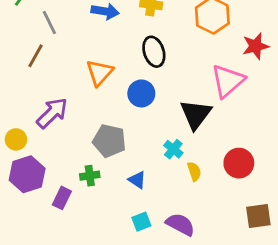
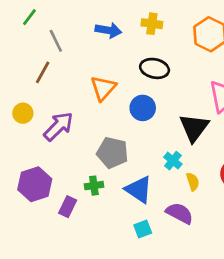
black ellipse: (154, 52) -> (155, 68), turned -60
yellow circle: (16, 139) -> (23, 113), moved
blue triangle: (137, 180) -> (139, 190), size x1.6
purple semicircle: (180, 224) -> (180, 213), moved

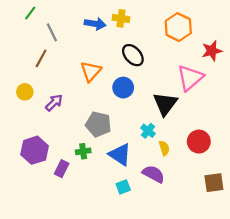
yellow cross: (152, 24) -> (121, 18), moved
black ellipse: (155, 68) -> (133, 55), turned 35
purple arrow: (58, 126) -> (54, 103), size x0.7

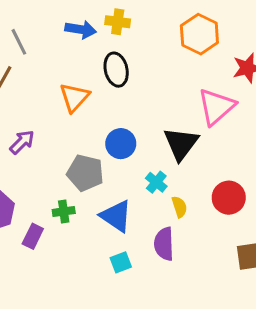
black ellipse: (133, 55) -> (116, 70), moved, turned 30
blue circle: (123, 88) -> (121, 144), moved
purple semicircle: (153, 174) -> (164, 244), turned -120

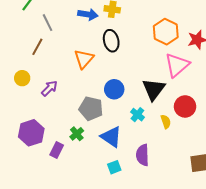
orange hexagon: (199, 34) -> (166, 32), moved
red circle: (229, 198) -> (185, 106), moved
yellow semicircle: (179, 207) -> (166, 122), moved
green cross: (64, 211) -> (77, 134), turned -32

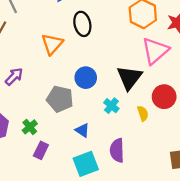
green cross: (77, 134) -> (30, 127), moved
blue triangle: (111, 137) -> (82, 130), size x0.6
purple rectangle: (57, 150) -> (41, 150), moved
cyan square: (114, 167) -> (86, 164), size x1.6

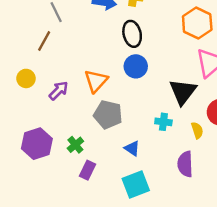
orange triangle: (52, 44) -> (96, 81), moved
blue circle: (86, 78) -> (136, 66), moved
cyan cross: (111, 106) -> (163, 122), turned -32
purple semicircle: (117, 150) -> (185, 164), moved

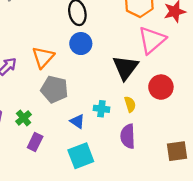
cyan cross: (163, 122) -> (101, 109), moved
yellow semicircle: (197, 130) -> (130, 104), moved

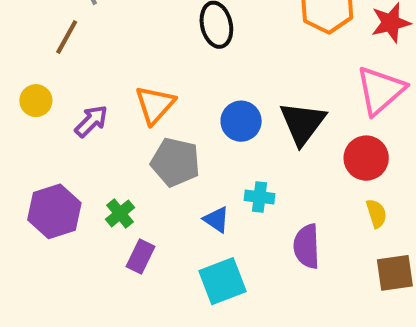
pink triangle: (152, 40) -> (381, 90), moved
blue circle: (81, 44) -> (241, 121), moved
yellow semicircle: (130, 104) -> (376, 213), moved

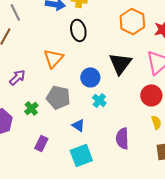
orange triangle: (155, 105) -> (53, 58), moved
black triangle: (303, 123) -> (120, 63), moved
cyan cross: (259, 197) -> (99, 100), moved, turned 32
green cross: (120, 213) -> (31, 108), moved

